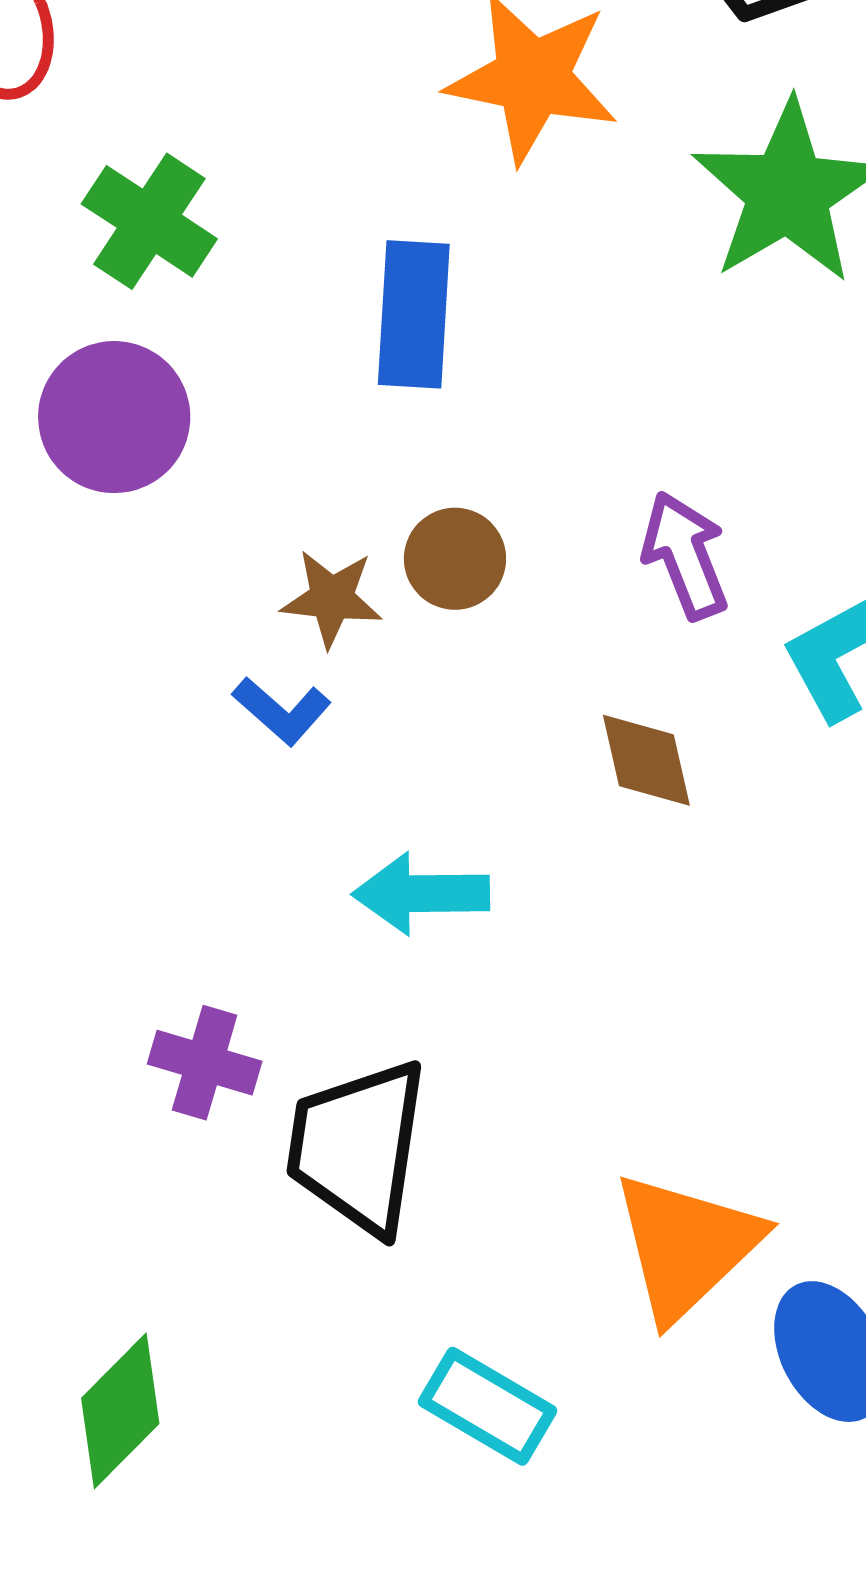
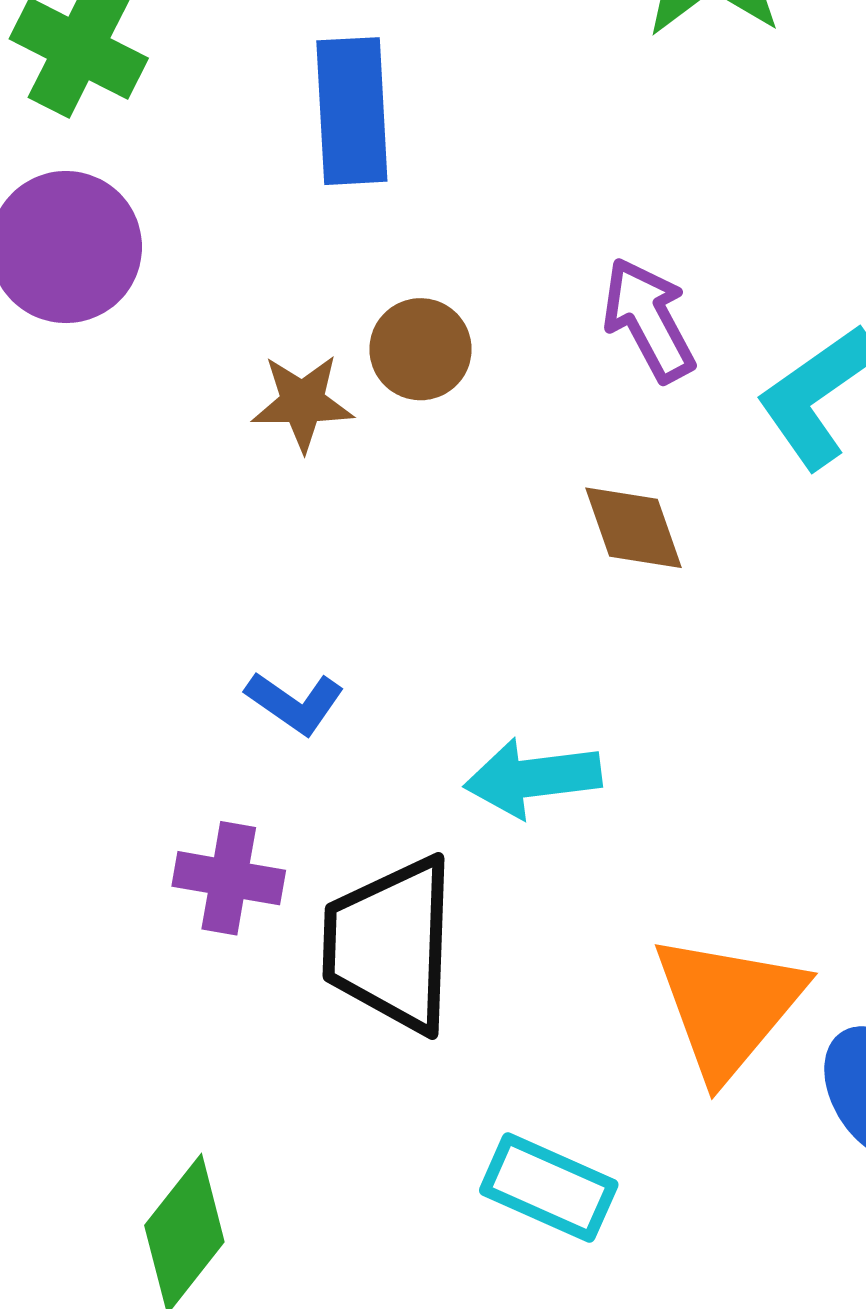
blue L-shape: (282, 711) -> (295, 703), moved
cyan arrow: (421, 894) -> (533, 778), moved

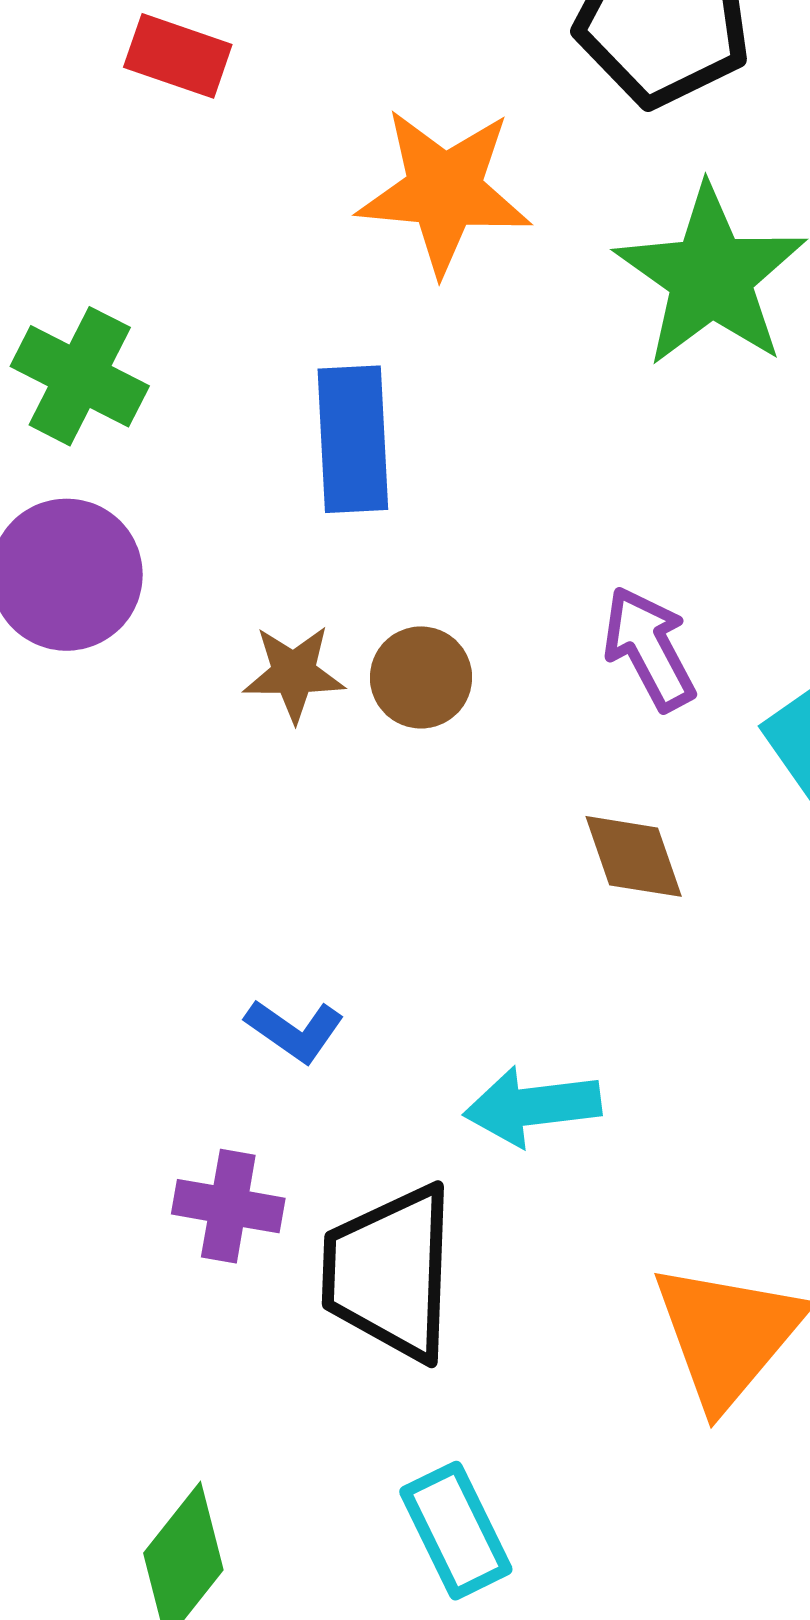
brown star: (302, 403) -> (294, 673), moved
cyan rectangle: (549, 1188) -> (456, 1531), moved, turned 40

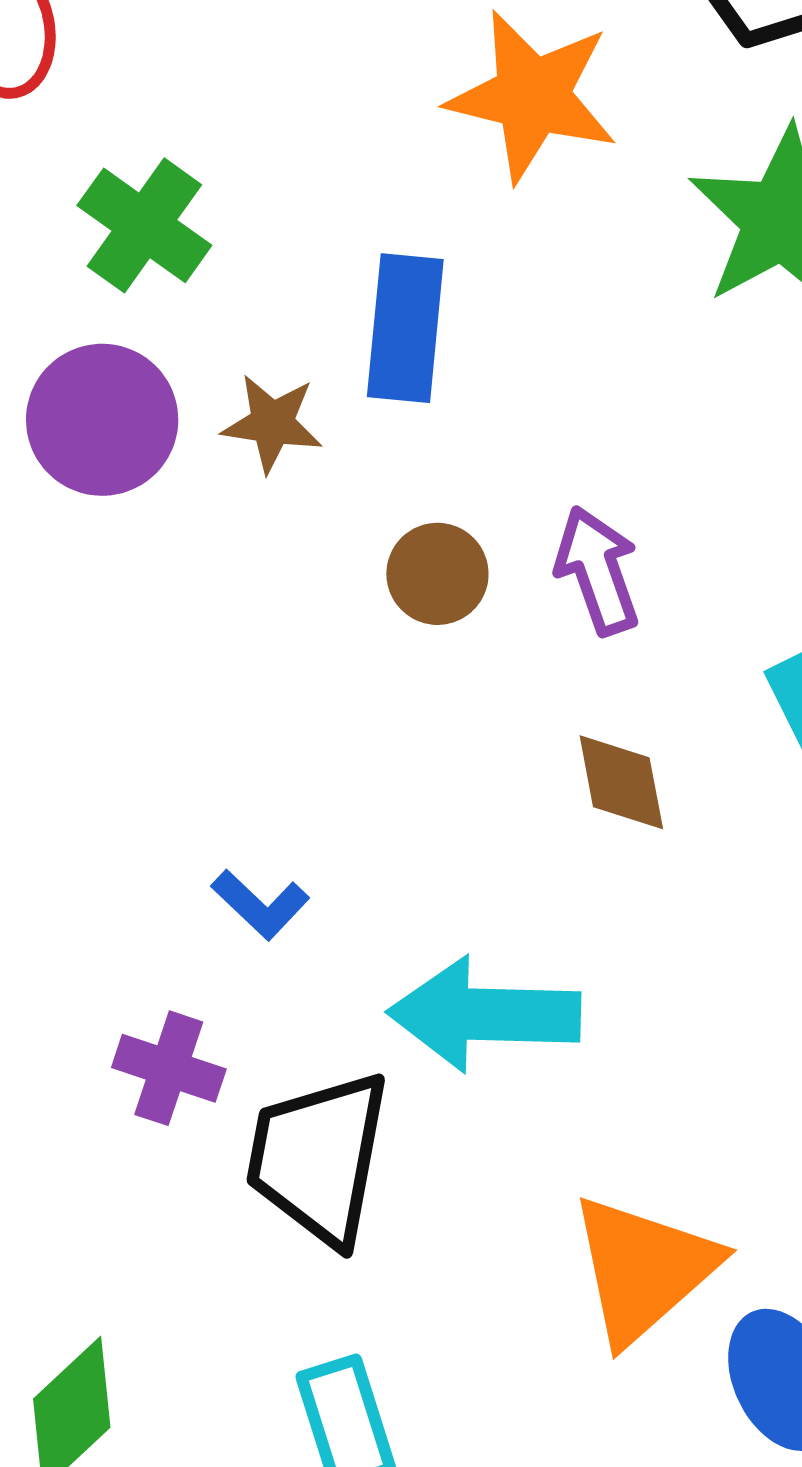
purple arrow: (649, 648) -> (597, 570), moved
brown star: (294, 673) -> (272, 423), moved
cyan arrow: (532, 1106) -> (484, 1014), size x1.4

